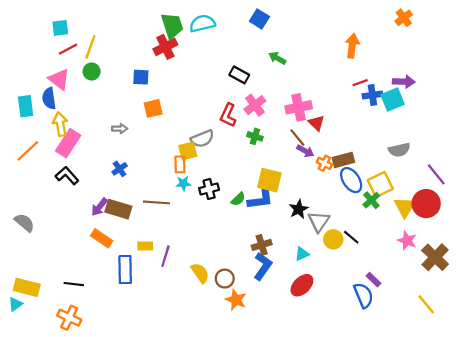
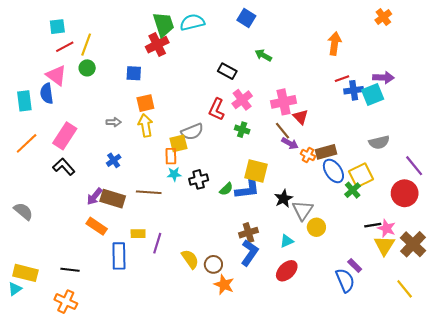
yellow arrow: (60, 124) -> (145, 125), moved
yellow triangle: (405, 207) -> (384, 245), moved
black line: (351, 237) -> (373, 225), moved, turned -49

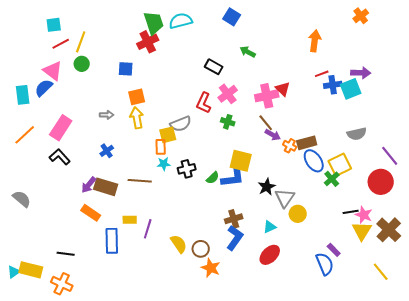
blue semicircle: (47, 93) -> (44, 88), turned 54
red triangle: (301, 117) -> (283, 89), moved
yellow rectangle: (25, 273) -> (31, 270), moved

